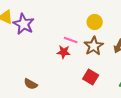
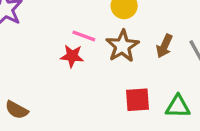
red square: (91, 77) -> (138, 100), moved, turned -35

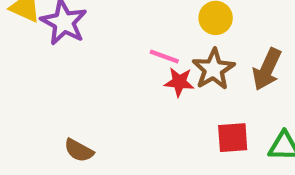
brown arrow: (164, 46) -> (267, 69), size x1.4
red star: (72, 56) -> (179, 82), moved

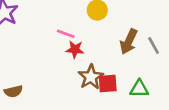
brown star: (213, 69) -> (91, 77), moved
brown semicircle: (79, 150) -> (13, 91), turned -42

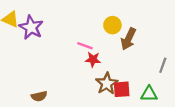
brown arrow: (129, 42) -> (128, 39), moved
gray line: (154, 45) -> (163, 65), moved, turned 49

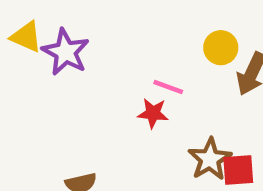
red star: (93, 59) -> (153, 113), moved

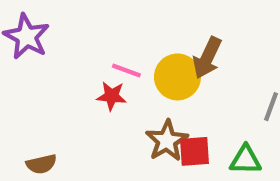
yellow circle: (221, 48) -> (177, 77), moved, size x1.4

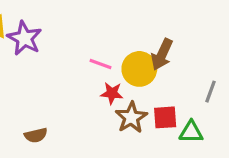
red star: (112, 96) -> (112, 93), moved
red square: (194, 151) -> (165, 117), moved

